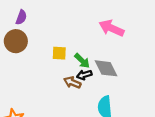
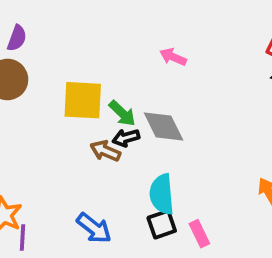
pink arrow: (111, 28) -> (173, 57), size x0.6
yellow square: (59, 53) -> (83, 100), size x1.6

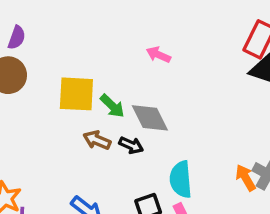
black arrow: (126, 138) -> (131, 145), moved, turned -140
cyan semicircle: (162, 194) -> (181, 179), moved

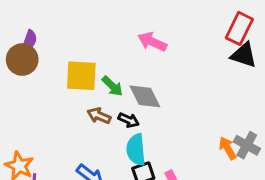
purple semicircle: (17, 38) -> (30, 40), moved
pink arrow: (158, 55) -> (152, 42), size x1.4
cyan semicircle: (181, 179) -> (136, 150), moved

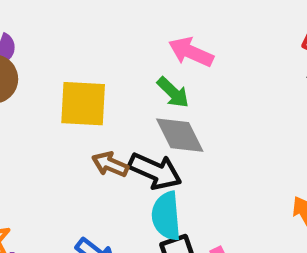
green arrow: (112, 86) -> (173, 92), moved
black arrow: (129, 120) -> (155, 171), size x1.6

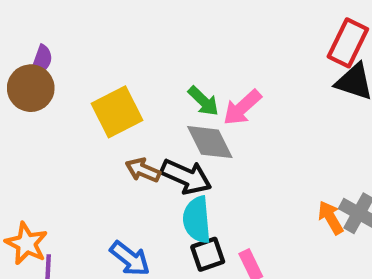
pink arrow: (191, 52) -> (242, 108), moved, turned -66
yellow square: (83, 104) -> (117, 112), turned -30

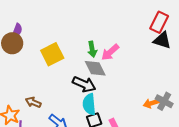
green arrow: (203, 101) -> (92, 49), turned 35
brown arrow: (143, 170) -> (33, 102), moved
orange arrow: (331, 218) -> (151, 103), turned -77

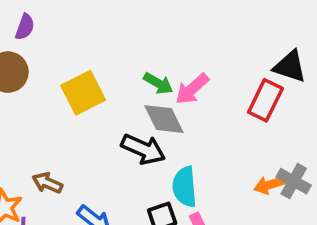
red rectangle: (159, 22) -> (265, 100), moved
purple semicircle: (17, 30) -> (25, 27), moved
green arrow: (92, 49) -> (158, 83), turned -49
cyan semicircle: (89, 104) -> (185, 187), moved

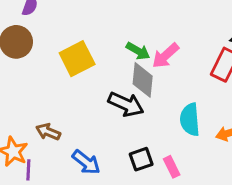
gray diamond: (164, 119) -> (143, 80), turned 32
cyan semicircle: (185, 187) -> (190, 120), moved

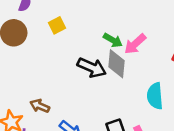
yellow square: (77, 59) -> (57, 25), moved, size x0.6
black arrow: (126, 104) -> (92, 68), moved

